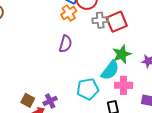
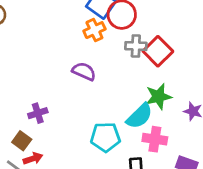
red square: (117, 22) -> (158, 51), turned -30
purple semicircle: (65, 44) -> (84, 71), turned -90
purple cross: (50, 101) -> (38, 113), moved

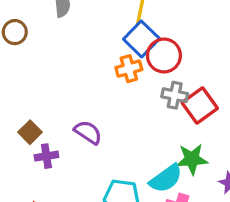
purple semicircle: (84, 71) -> (88, 132), moved
brown square: (22, 141) -> (30, 132), moved

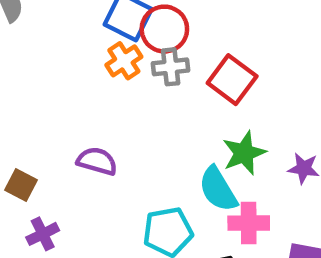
gray cross: (175, 95) -> (171, 67), moved
purple cross: (46, 156) -> (43, 234), moved
cyan semicircle: (166, 179) -> (218, 189), turned 112

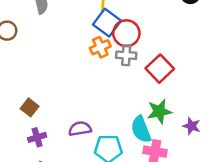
purple semicircle: (97, 161) -> (80, 129), moved, turned -35

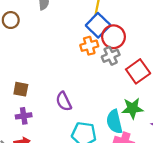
gray cross: (126, 55) -> (111, 56), turned -36
brown square: (30, 107) -> (21, 89), turned -35
purple semicircle: (80, 129) -> (64, 101), moved, turned -114

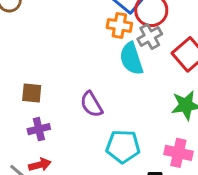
orange cross: (89, 46) -> (119, 25), turned 30
cyan semicircle: (114, 122) -> (131, 59), moved

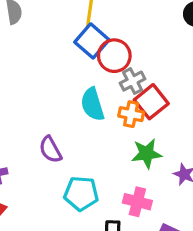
orange cross: (119, 25) -> (131, 114), moved
gray cross: (150, 37) -> (133, 81), moved

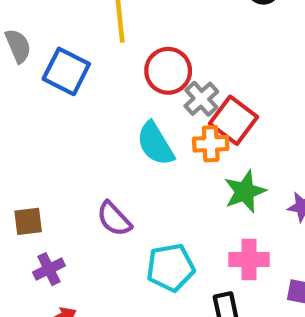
blue square: (92, 41) -> (66, 71), moved

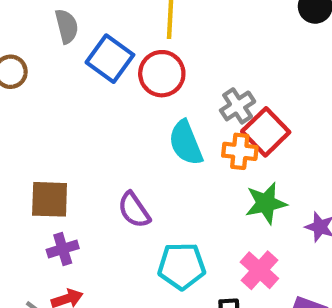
red circle: (168, 71) -> (162, 74), moved
brown square: (28, 221) -> (50, 199), size x1.4
pink cross: (249, 260) -> (259, 270), turned 33

